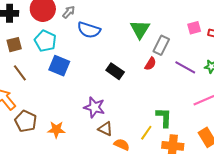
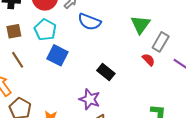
red semicircle: (150, 64) -> (149, 60), turned -80
black rectangle: (115, 71) -> (106, 72), moved

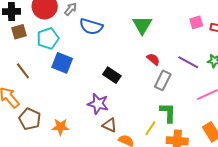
cyan pentagon: (45, 30) -> (48, 38), turned 30
brown square: (14, 31) -> (19, 32), moved
gray rectangle: (161, 42) -> (163, 80), moved

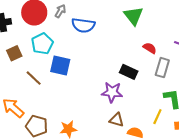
brown square: (19, 32) -> (14, 53), moved
brown line: (23, 71) -> (34, 78), moved
black rectangle: (112, 75) -> (129, 72), moved
purple star: (98, 104) -> (112, 92), moved

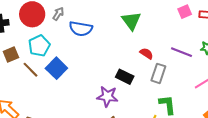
blue square: (60, 66) -> (56, 68), turned 30
brown line: (34, 78) -> (30, 70), moved

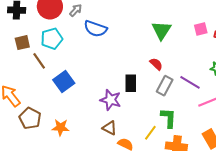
green triangle: (131, 21) -> (162, 30), moved
purple line: (181, 52) -> (190, 82), moved
blue square: (56, 68) -> (64, 82), moved
black rectangle: (125, 77) -> (131, 83), turned 54

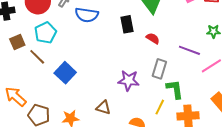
black rectangle: (131, 83) -> (127, 24), moved
gray rectangle: (165, 86) -> (159, 69), moved
purple star: (111, 100) -> (129, 80), moved
brown triangle: (110, 128) -> (103, 108), moved

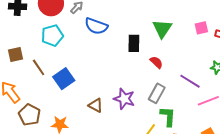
brown square: (17, 42) -> (16, 54), moved
brown line: (37, 57) -> (39, 67), moved
brown triangle: (103, 108) -> (96, 105), moved

